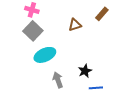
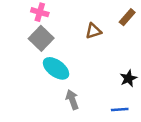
cyan ellipse: (45, 55) -> (56, 68), turned 60
black star: (85, 71) -> (128, 78), moved

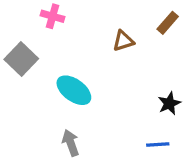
gray square: (41, 38) -> (21, 59), moved
gray arrow: (72, 100) -> (71, 143), moved

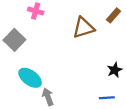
brown triangle: (123, 41) -> (83, 28), size x1.5
cyan ellipse: (74, 90) -> (30, 78), moved

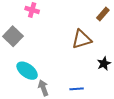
brown triangle: (83, 28) -> (82, 39), moved
blue line: (107, 98) -> (77, 89), moved

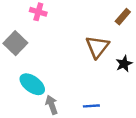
brown triangle: (82, 39) -> (97, 47), turned -35
black star: (104, 64) -> (124, 64), moved

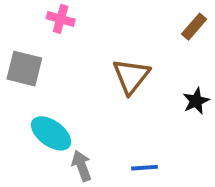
gray square: (15, 43) -> (24, 69), turned -30
brown triangle: (97, 47) -> (131, 76), moved

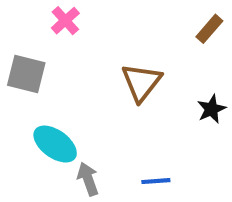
pink cross: (61, 19) -> (65, 21), turned 32

